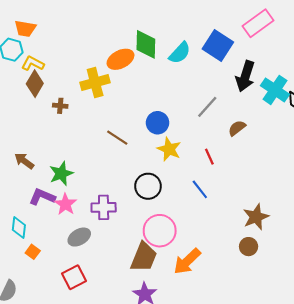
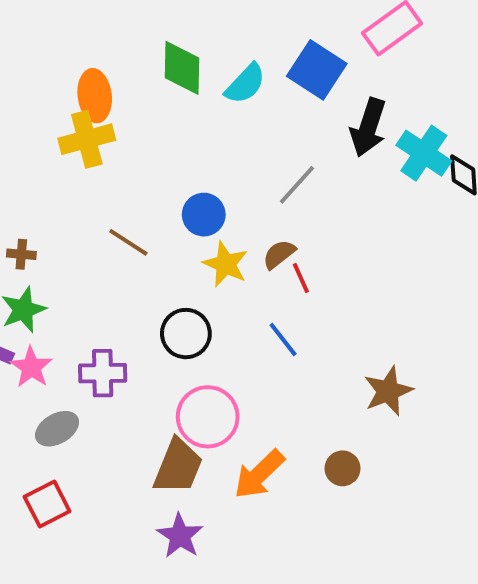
orange ellipse: (120, 59) -> (95, 96), moved, turned -70
brown cross: (60, 106) -> (21, 254), moved
brown semicircle: (237, 128) -> (279, 254), moved
brown circle: (249, 247) -> (343, 468), moved

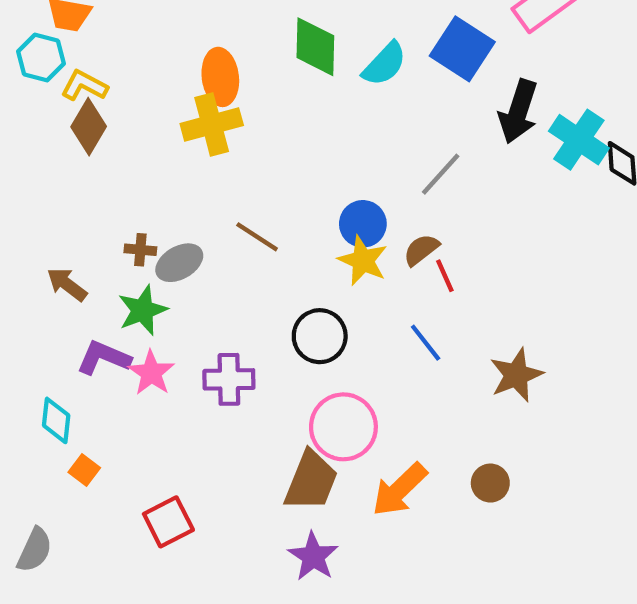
blue circle: (204, 215) -> (363, 224), moved
brown star: (388, 391) -> (516, 375), moved
gray ellipse: (57, 429) -> (179, 263), moved

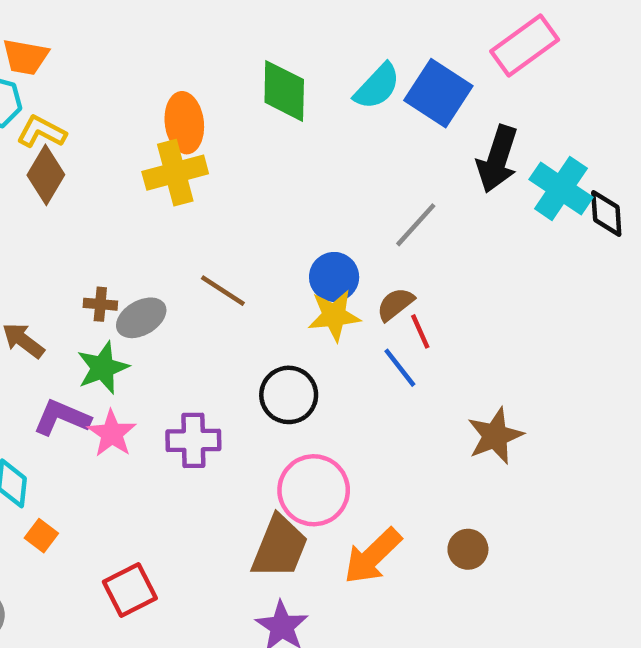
cyan semicircle: (384, 64) -> (377, 86), moved
yellow star: (363, 261) -> (334, 316), turned -30
blue line: (426, 343) -> (400, 368), moved

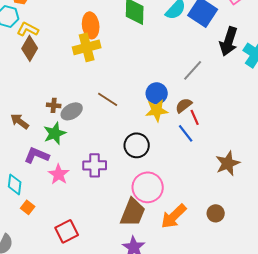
pink star: (112, 434) -> (59, 174), moved

